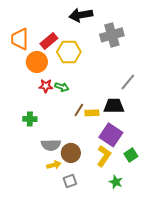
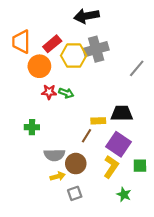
gray cross: (112, 35) -> (96, 49), moved
gray line: (128, 82) -> (137, 68), moved
brown line: (79, 110) -> (86, 136), moved
green square: (131, 155) -> (140, 166), turned 32

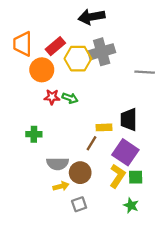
gray line: (137, 68) -> (145, 72), turned 54
black trapezoid: (122, 113) -> (129, 120), turned -90
green square: (140, 166) -> (136, 177), moved

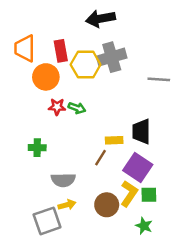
red rectangle: (55, 46) -> (61, 51), turned -60
brown circle: (80, 173) -> (107, 205), moved
gray square: (79, 204) -> (47, 221), moved, size x1.6

